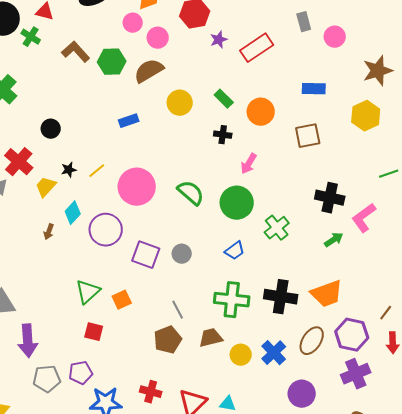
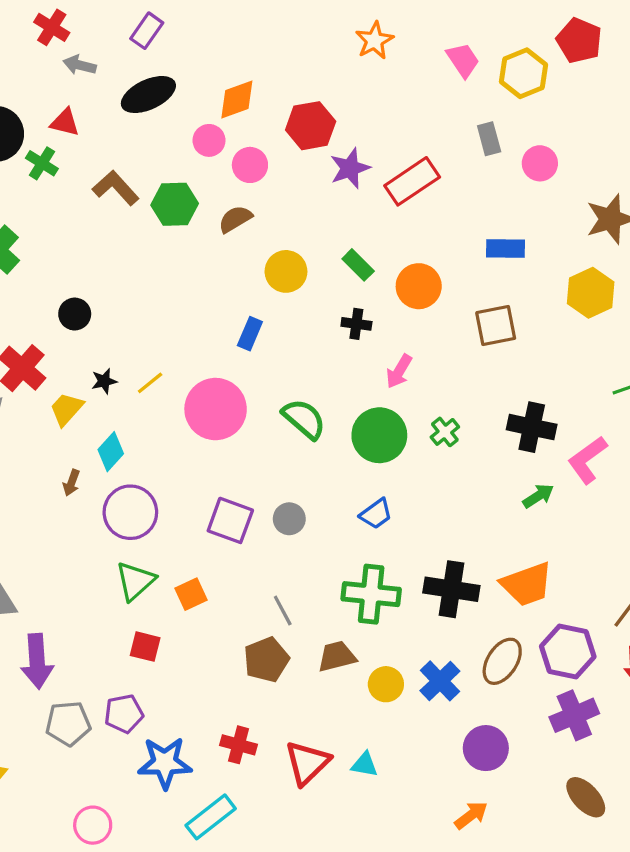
purple star: (219, 40) -> (350, 168), size x1.4
brown semicircle: (149, 71) -> (235, 219), size x0.7
blue rectangle: (129, 121) -> (250, 334), moved, turned -48
green cross: (277, 228) -> (445, 432), moved, size x0.7
purple circle: (106, 230) -> (130, 512), moved

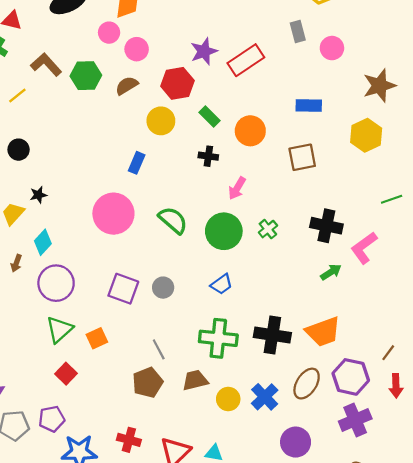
red hexagon: (311, 126) -> (177, 83), moved
yellow line: (150, 383) -> (17, 95), moved
red square: (145, 647) -> (66, 374), turned 30

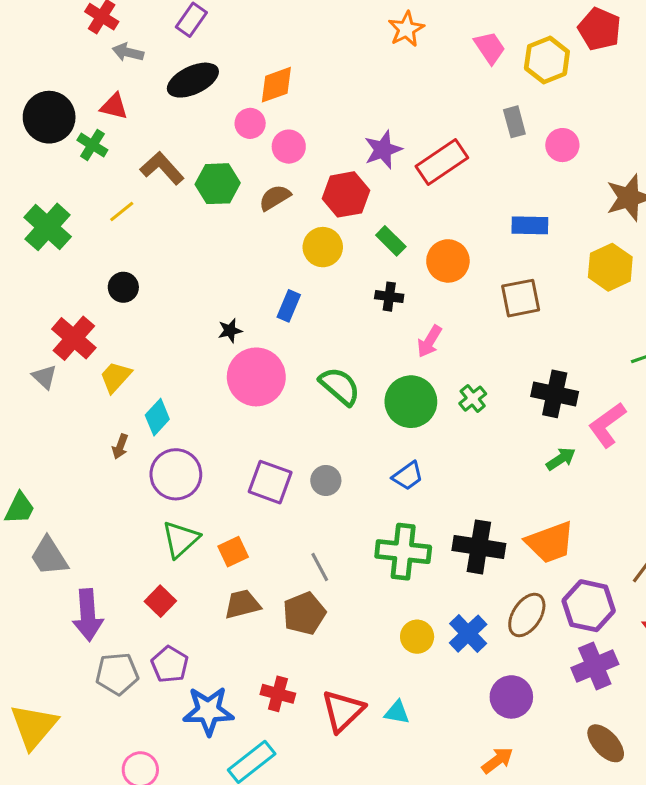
black star: (38, 195) -> (230, 331), moved
red square: (66, 374) -> (160, 601), moved
brown trapezoid: (195, 380) -> (242, 604), moved
purple pentagon: (52, 419) -> (170, 664), turned -30

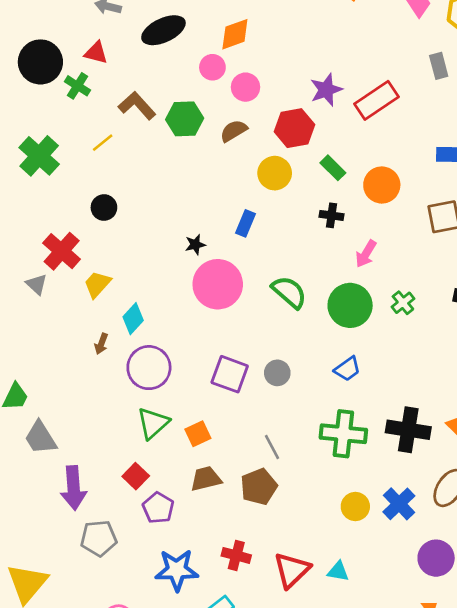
purple pentagon: (170, 664) -> (158, 508), moved

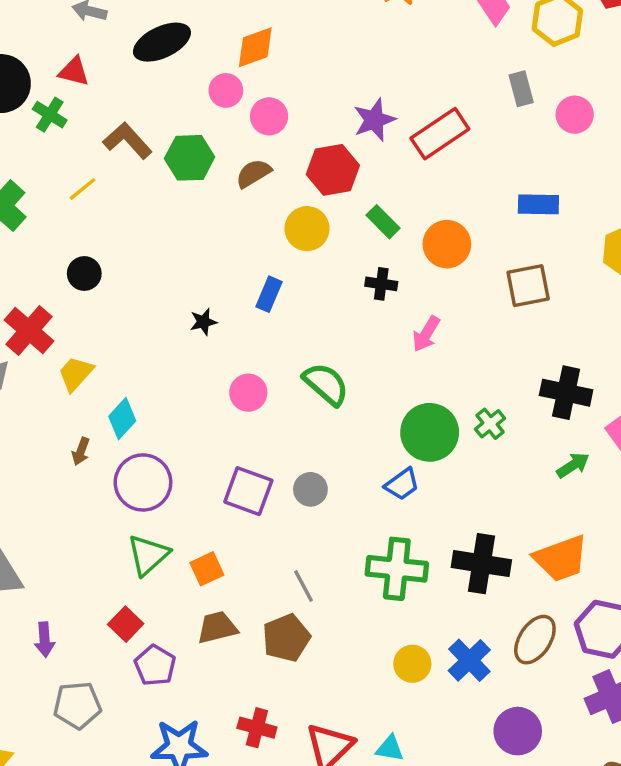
pink circle: (218, 284) -> (248, 393), moved, size x0.6
green cross: (403, 303) -> (490, 424), moved
green circle: (350, 305) -> (430, 432), moved
purple arrow: (74, 488) -> (45, 640), size x0.6

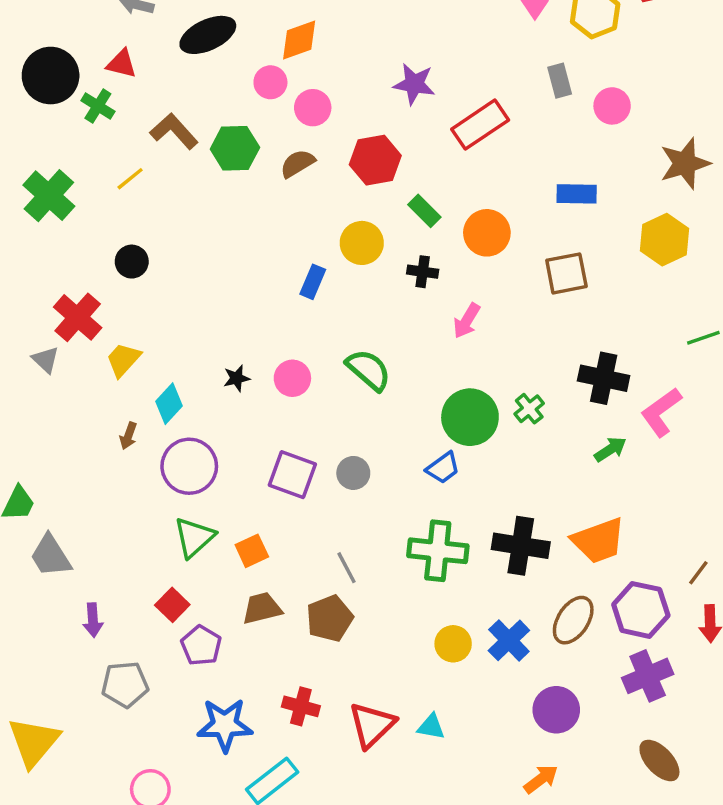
purple star: (374, 120) -> (414, 84), moved, turned 30
yellow circle: (307, 229) -> (362, 243), moved
black star: (203, 322) -> (237, 378), moved

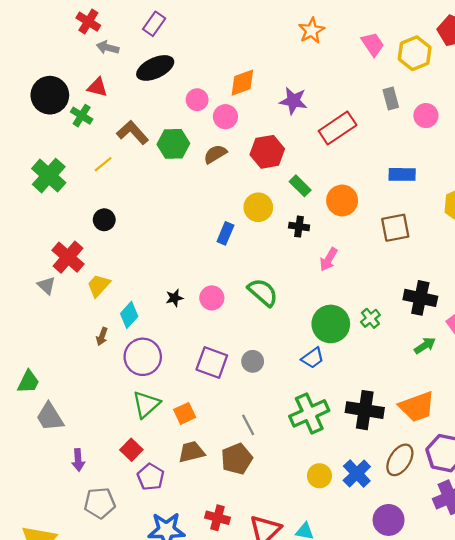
orange diamond: (299, 40) -> (242, 83), moved
green cross: (438, 551) -> (309, 413), turned -30

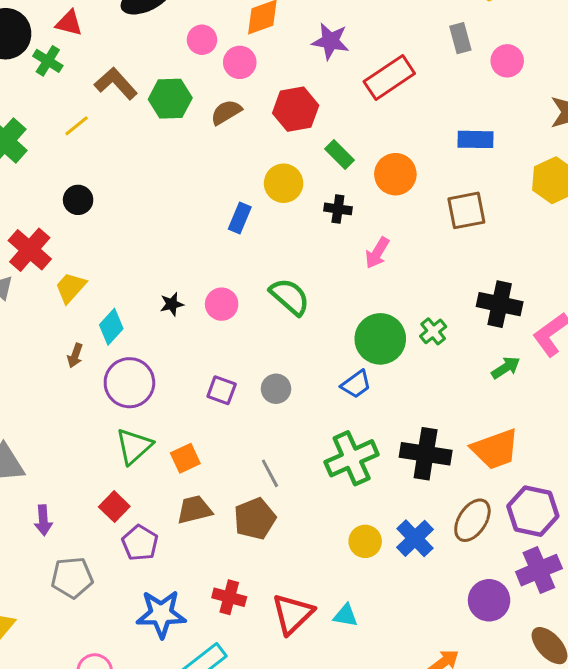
purple square: (212, 362) -> (222, 390), size x0.7
purple circle: (389, 520) -> (489, 600), moved

